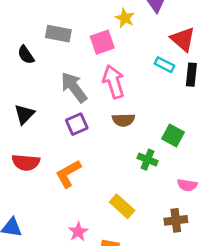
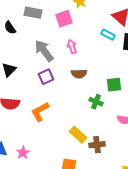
pink arrow: (114, 82) -> (72, 47), size x0.6
green square: (173, 135) -> (114, 85), turned -35
brown cross: (176, 220) -> (97, 145), moved
pink star: (78, 232) -> (23, 153), moved

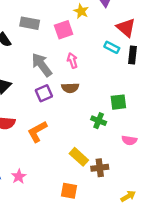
brown semicircle: (79, 74) -> (70, 88), moved

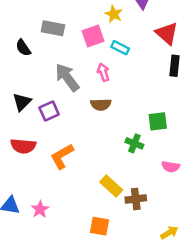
cyan rectangle: (112, 47) -> (120, 48), moved
purple square: (44, 93) -> (49, 111), moved

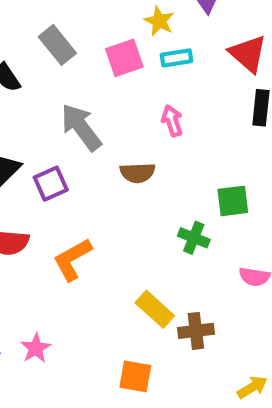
gray rectangle: (53, 28) -> (57, 45), turned 40
cyan rectangle: (120, 48) -> (176, 58), moved, turned -36
pink arrow: (103, 72) -> (172, 121), moved

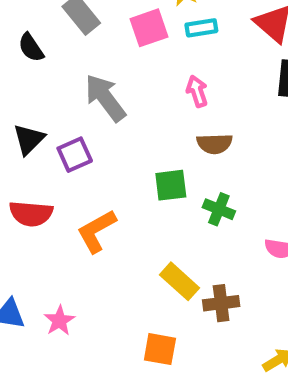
brown semicircle: (137, 173) -> (215, 144), moved
green square: (233, 201) -> (171, 185), moved

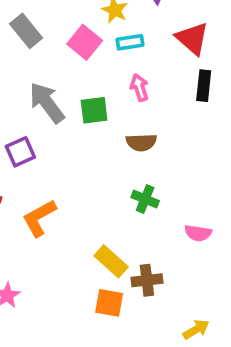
pink square: (149, 28) -> (85, 42), turned -32
pink arrow: (197, 91) -> (139, 88), moved
green square: (171, 185) -> (94, 110), moved
orange square: (160, 349) -> (109, 303), moved

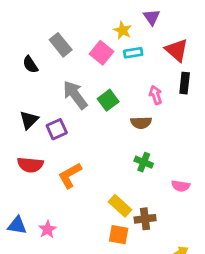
pink arrow: (139, 88) -> (156, 95), moved
green square: (94, 110) -> (108, 100), turned -30

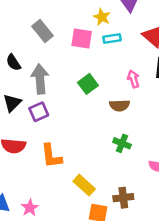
pink square: (102, 53) -> (82, 39), turned -30
black semicircle: (30, 65) -> (13, 63), moved
gray arrow: (75, 95) -> (40, 79), moved, turned 32
orange L-shape: (70, 175) -> (51, 156), turned -68
yellow rectangle: (120, 206) -> (84, 185), moved

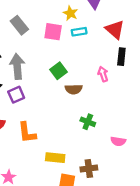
pink arrow: (133, 79) -> (103, 74), moved
brown semicircle: (120, 105) -> (74, 89), moved
yellow rectangle: (84, 185) -> (55, 158), turned -36

